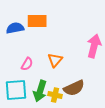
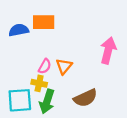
pink semicircle: (27, 64) -> (45, 66), moved
yellow cross: (55, 95) -> (39, 83), moved

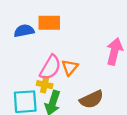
pink semicircle: (45, 66) -> (50, 67), size x1.6

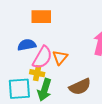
blue semicircle: (24, 31) -> (27, 45), moved

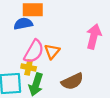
blue semicircle: (27, 45) -> (23, 24), moved

